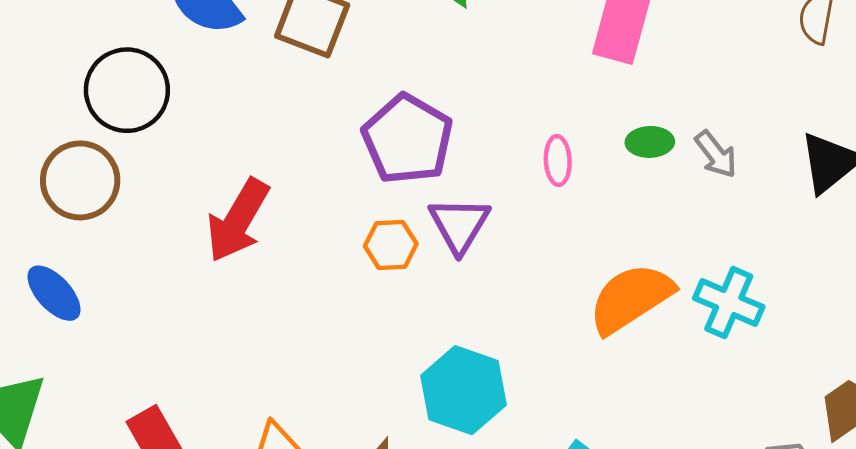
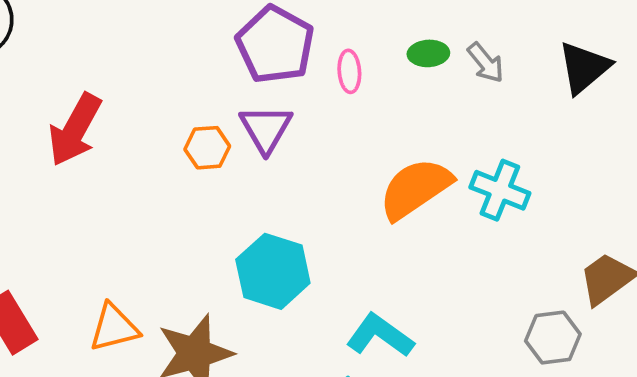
purple pentagon: (408, 139) -> (275, 45), moved

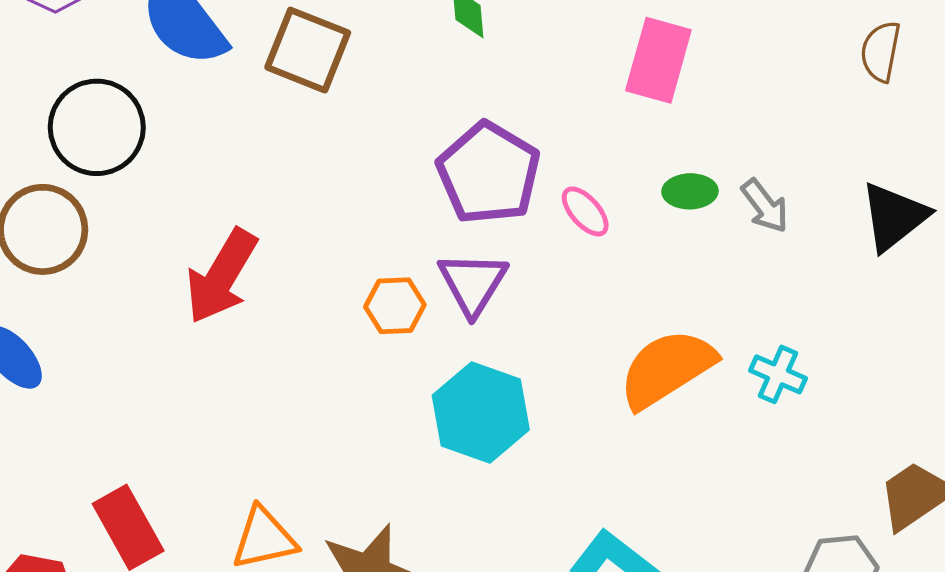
pink ellipse: (349, 71) -> (585, 211), turned -39
cyan cross: (500, 190) -> (778, 374), size x0.7
cyan hexagon: (273, 271) -> (481, 413), moved

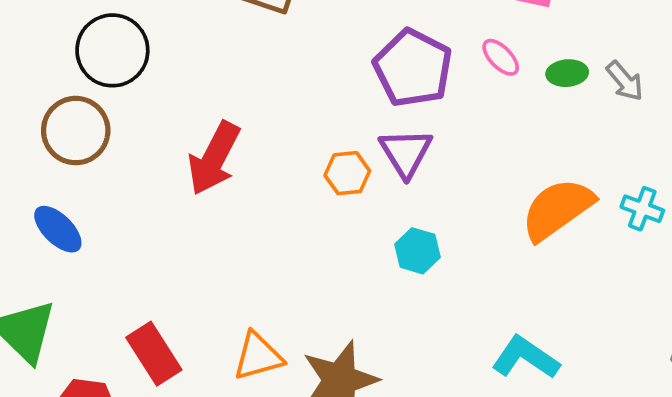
pink ellipse: (585, 211) -> (501, 57), moved
cyan hexagon: (481, 413) -> (417, 251), size x0.6

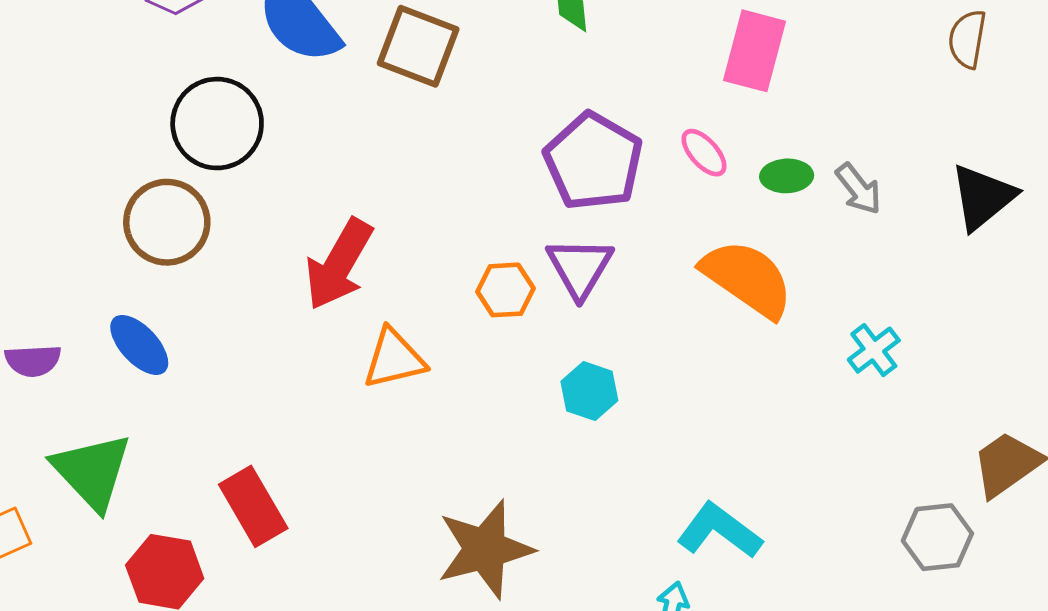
orange semicircle: (557, 209) -> (747, 279), moved, turned 68
cyan cross: (642, 209) -> (874, 350), turned 30
orange triangle: (258, 356) -> (394, 359), moved

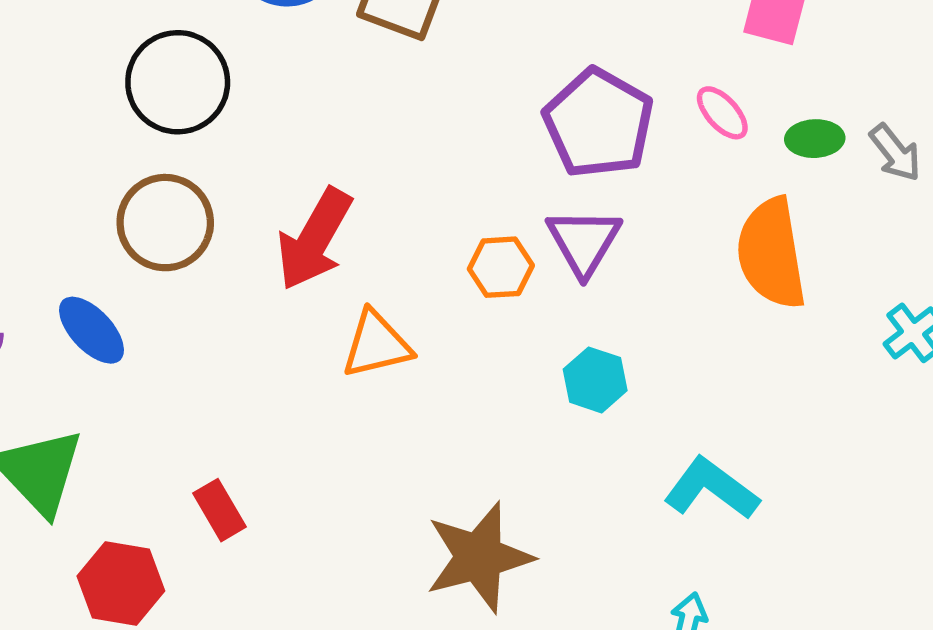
brown circle: (167, 222) -> (165, 223), moved
orange semicircle: (747, 279) -> (771, 253), turned -134
red rectangle: (253, 506) -> (220, 510), size x0.7
cyan L-shape: (719, 531) -> (711, 489), moved

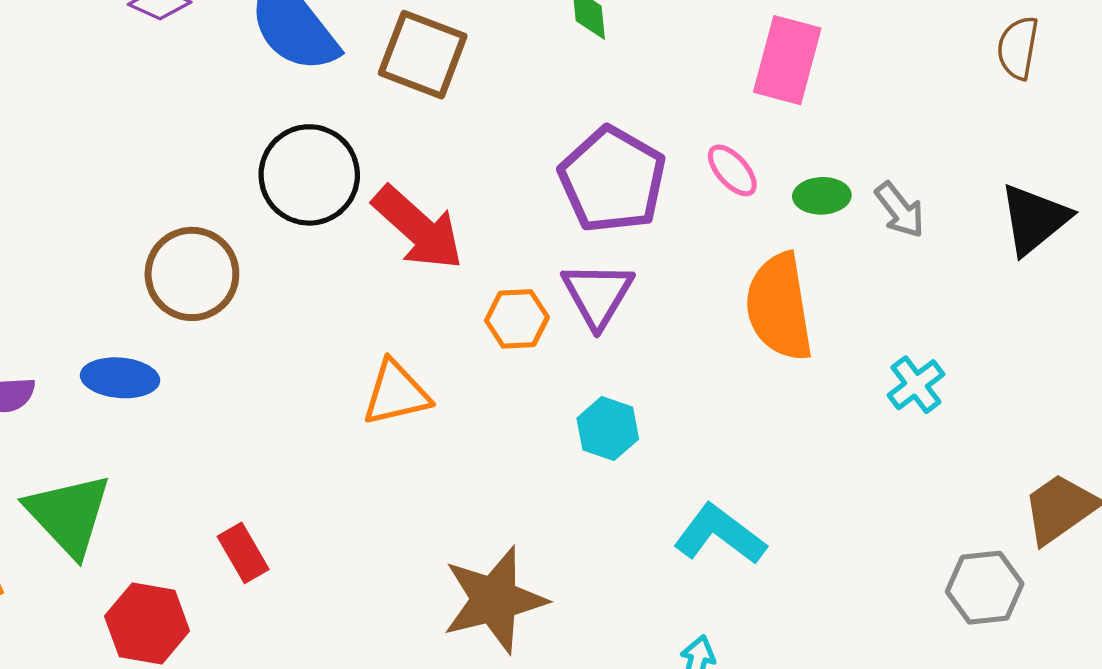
black circle: (178, 82) -> (309, 175), moved
red arrow: (314, 239) -> (418, 228), moved, turned -78
blue ellipse: (92, 330) -> (120, 378), turned -42

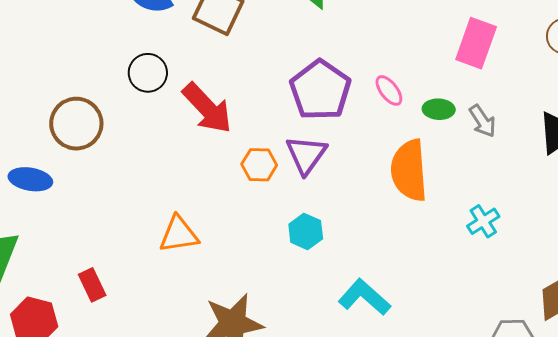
pink rectangle: (787, 60) -> (476, 43), moved
black circle: (309, 175) -> (148, 73), size x0.7
orange triangle: (396, 393) -> (179, 234), moved

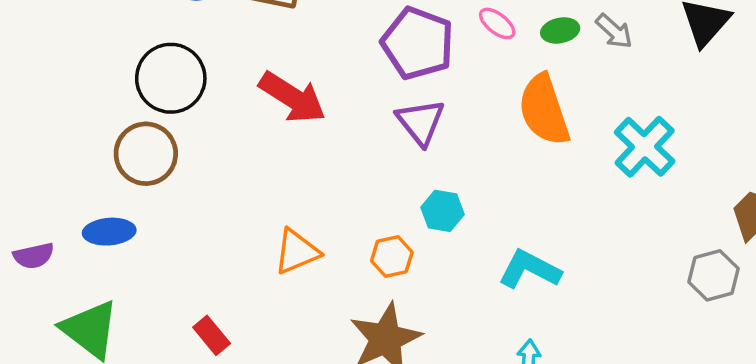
black circle: (148, 73) -> (171, 78), moved, size x1.5
orange hexagon: (259, 165) -> (392, 257), moved
cyan cross: (483, 221) -> (645, 147), size x1.6

